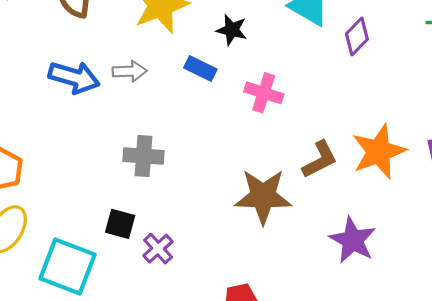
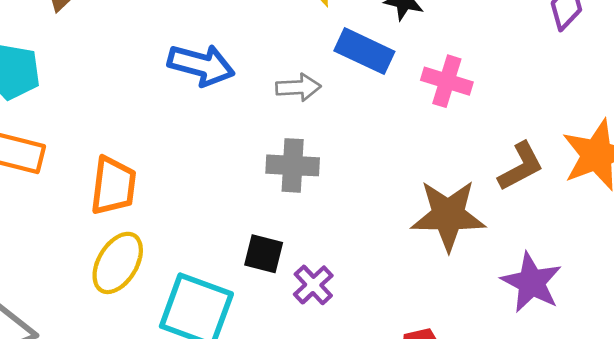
blue rectangle: (200, 69) -> (364, 51), size x1.4
gray arrow: (130, 71) -> (298, 87), moved
purple star: (353, 240) -> (531, 282), moved

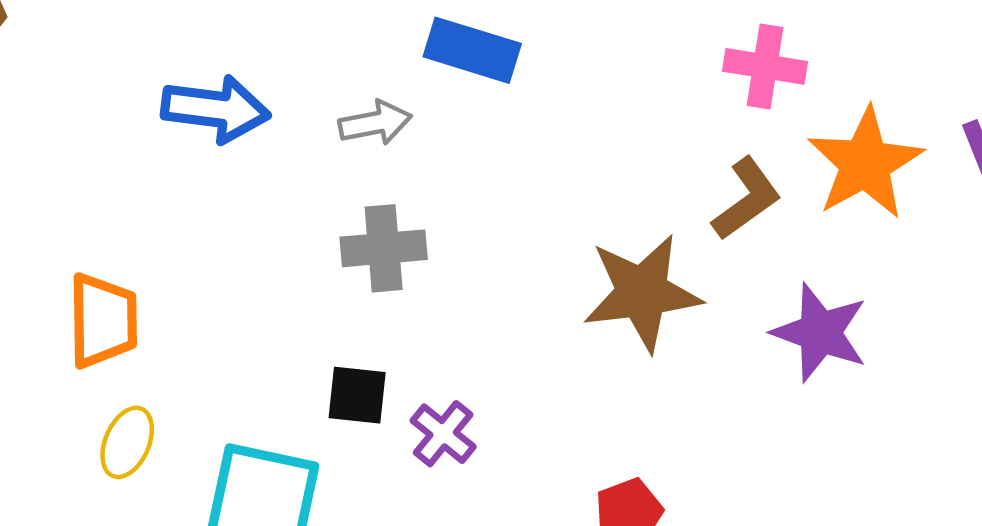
pink cross: (447, 81) -> (765, 66), moved
yellow ellipse: (118, 263) -> (127, 442), size x0.7
purple star: (531, 282) -> (820, 333), moved

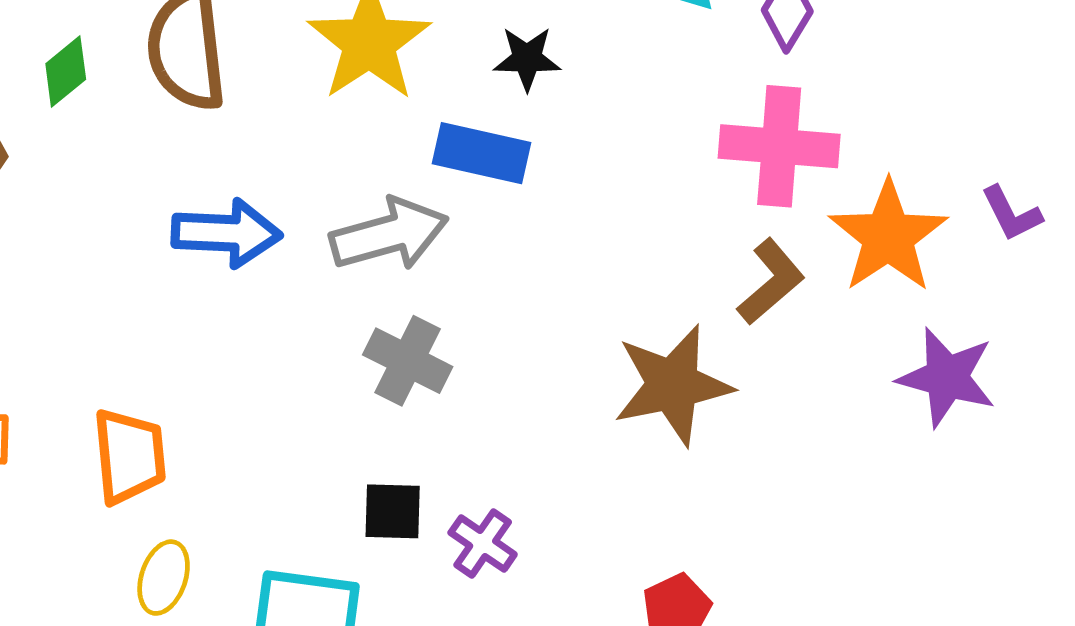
pink cross: (765, 66) -> (779, 146), size x1.4
gray arrow: (375, 123) -> (389, 234), size x1.6
gray cross: (384, 248) -> (408, 361), turned 36
purple star: (820, 333) -> (947, 377), moved

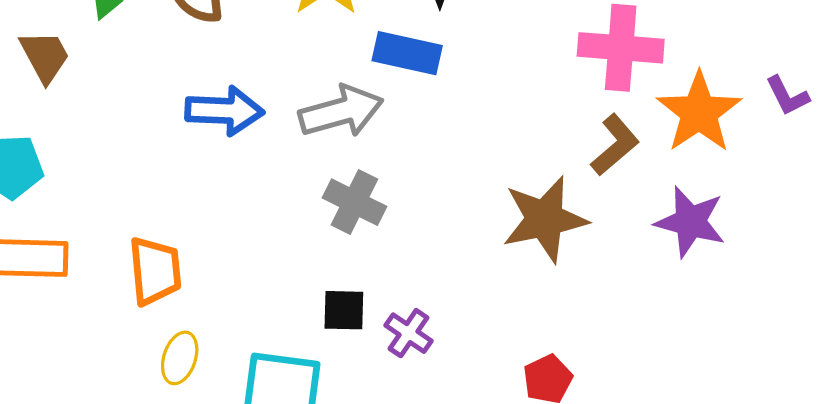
purple star: (947, 377) -> (690, 222), moved

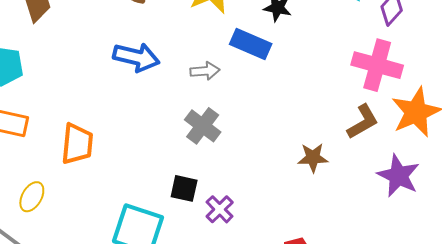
gray arrow: (341, 111) -> (205, 71), size x0.6
brown star: (545, 219) -> (313, 158), size x0.6
yellow ellipse: (180, 358) -> (32, 197), moved

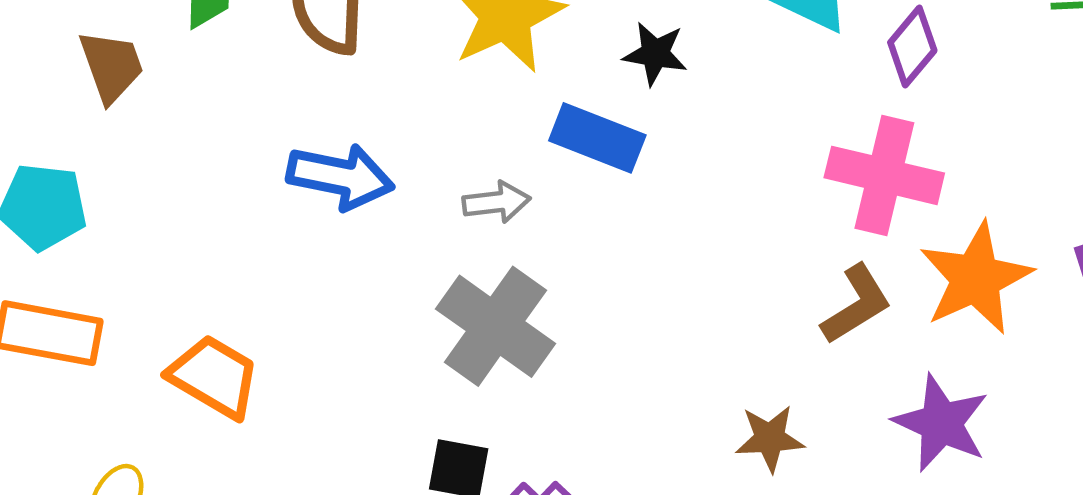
gray cross: (203, 126) -> (495, 326), size x1.4
orange trapezoid: (77, 144) -> (214, 377), turned -63
brown star: (313, 158) -> (770, 438), moved

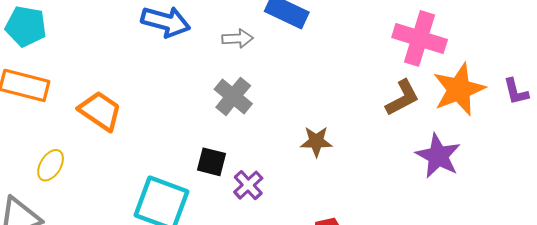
gray cross: (495, 326) -> (233, 96), size x0.7
brown star: (770, 438) -> (316, 141), moved

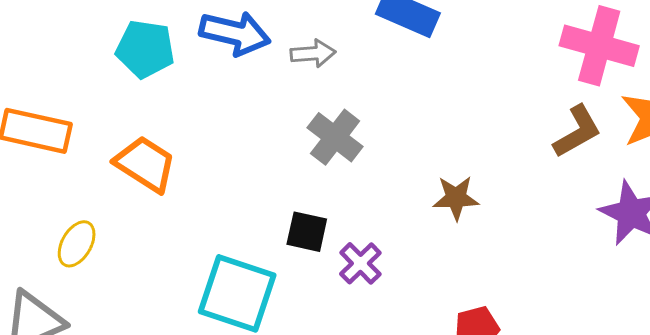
cyan pentagon: (26, 26) -> (145, 49), moved
gray arrow: (238, 39) -> (313, 53), moved

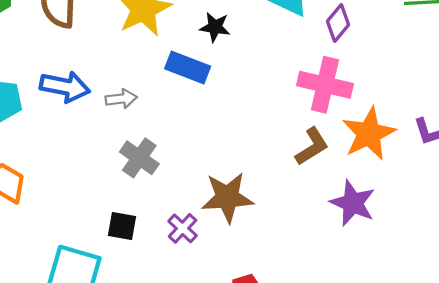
brown star: (456, 198) -> (227, 197), size x1.6
purple cross: (360, 263) -> (183, 228), moved

